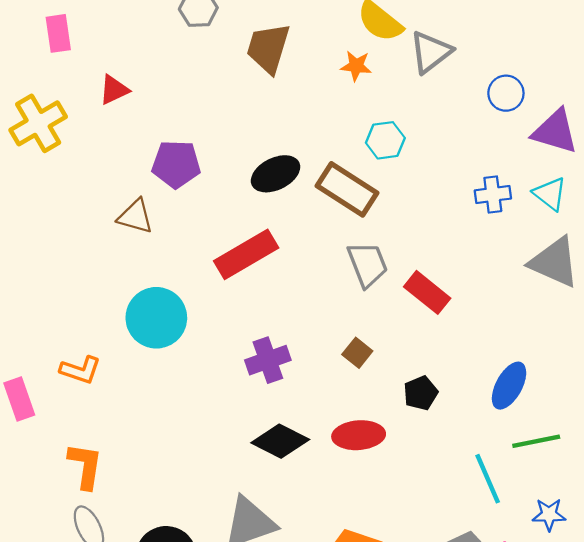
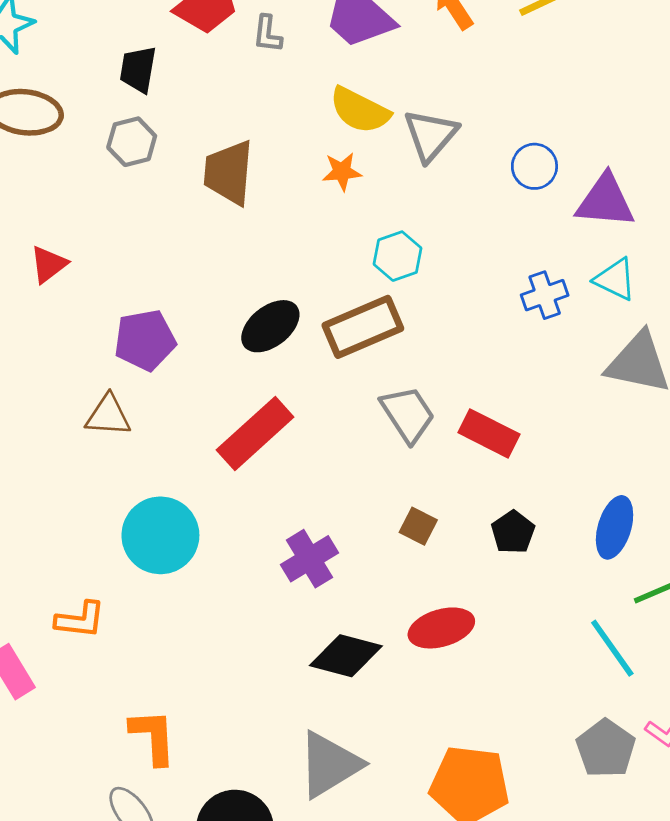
brown rectangle: (347, 189) -> (363, 327), turned -44
black pentagon: (421, 393) -> (513, 532), moved
orange L-shape: (85, 466) -> (153, 737), moved

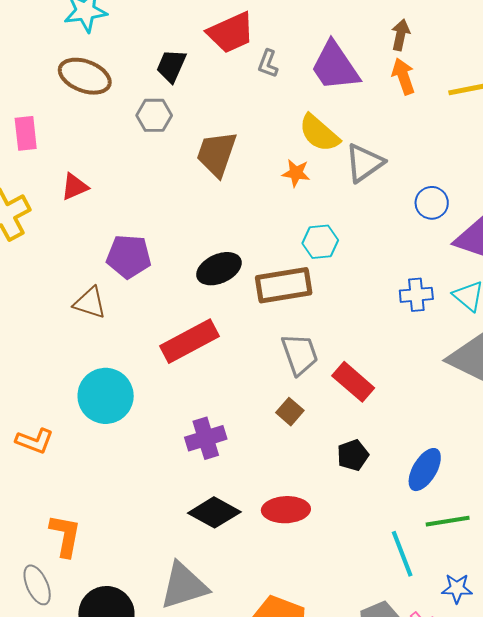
brown square: (418, 526) -> (290, 412), moved

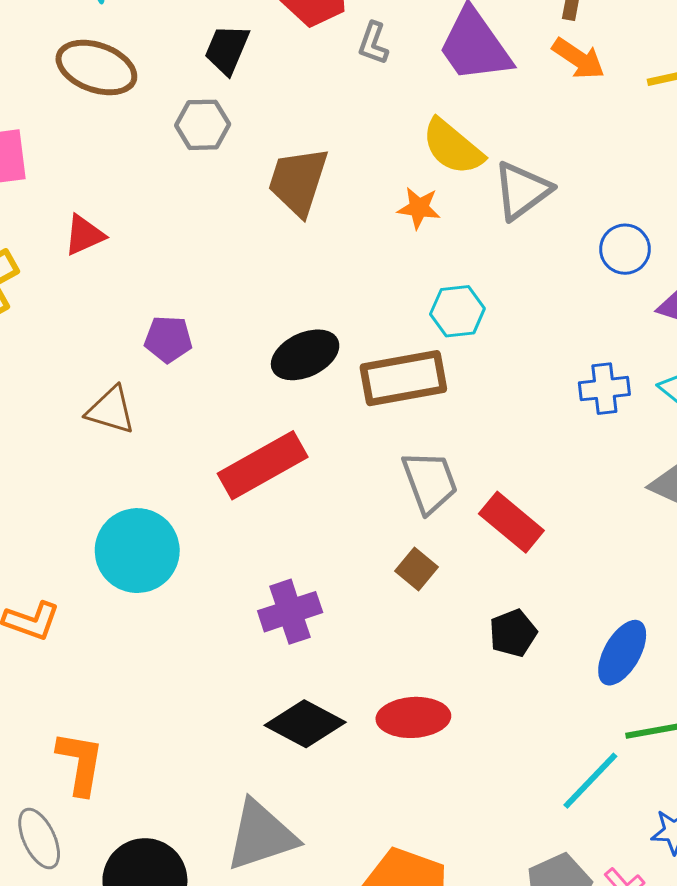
orange arrow: (403, 76) -> (578, 59), turned 144
purple pentagon: (129, 257) -> (168, 339), size x0.7
cyan line: (402, 554) -> (590, 781), turned 66

